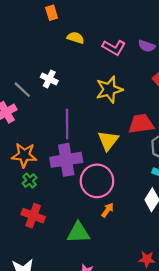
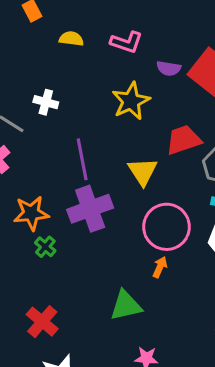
purple semicircle: (147, 46) -> (169, 68), moved
pink circle: (97, 181) -> (167, 227), moved
red cross: (33, 216) -> (42, 322), moved, turned 30

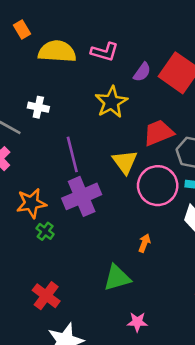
yellow semicircle: (71, 39) -> (57, 51), size x1.8
purple semicircle: (169, 68) -> (142, 72), turned -60
pink circle: (167, 227) -> (158, 186), moved

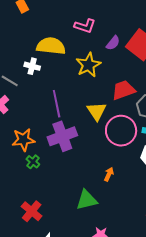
yellow semicircle: (57, 51) -> (51, 46), moved

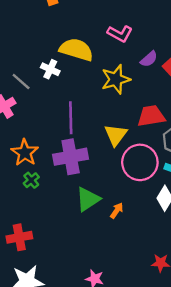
orange star: (23, 140) -> (25, 153), turned 30
green triangle: (87, 200) -> (88, 199), moved, turned -30
red cross: (32, 211) -> (19, 237), turned 30

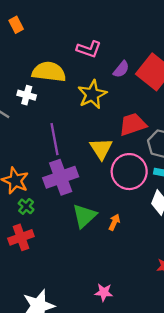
red cross: (19, 237) -> (21, 237), moved

